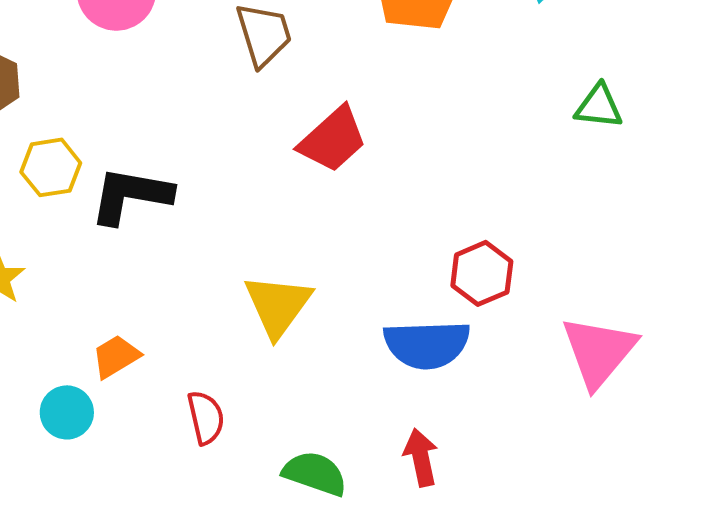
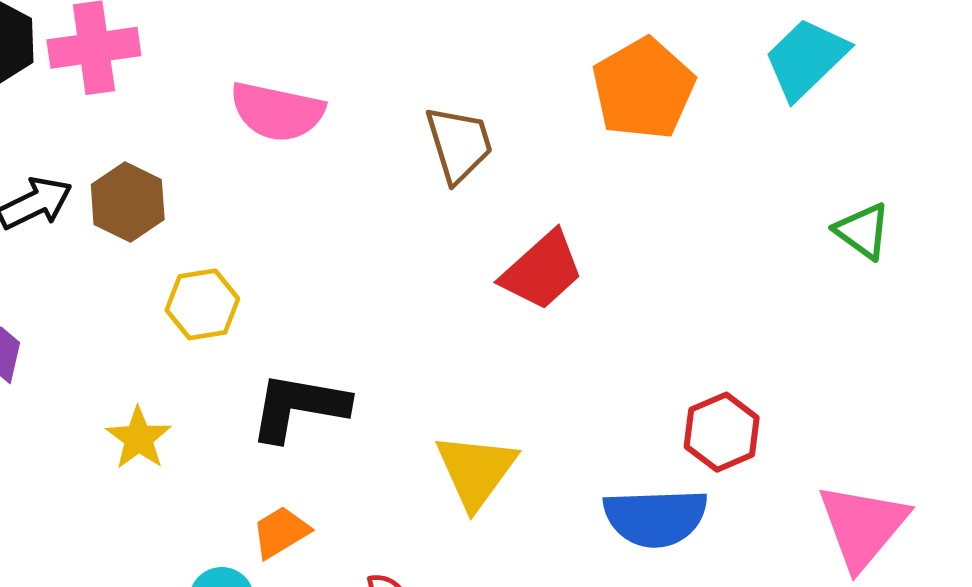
green triangle: (599, 106) -> (863, 231), turned 30
black L-shape: (131, 195) -> (299, 407), moved

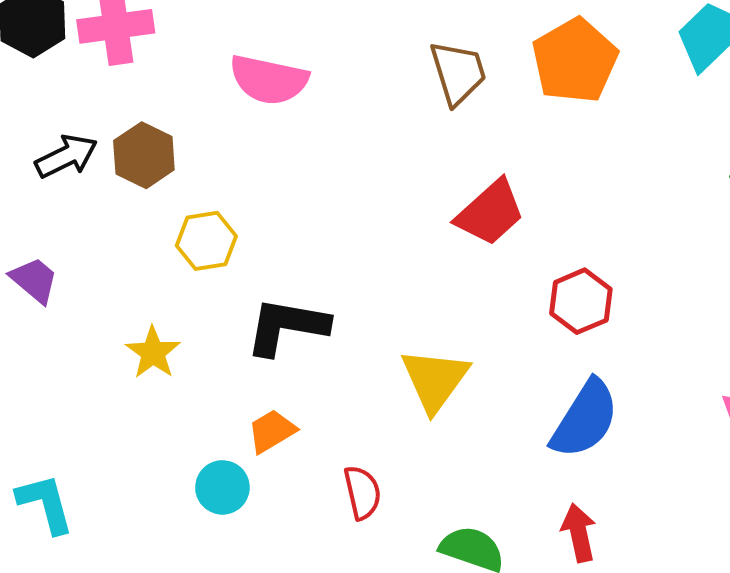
brown trapezoid: (459, 144) -> (458, 73), moved
red hexagon: (722, 432) -> (581, 301), moved
blue semicircle: (655, 518) -> (585, 419), turned -56

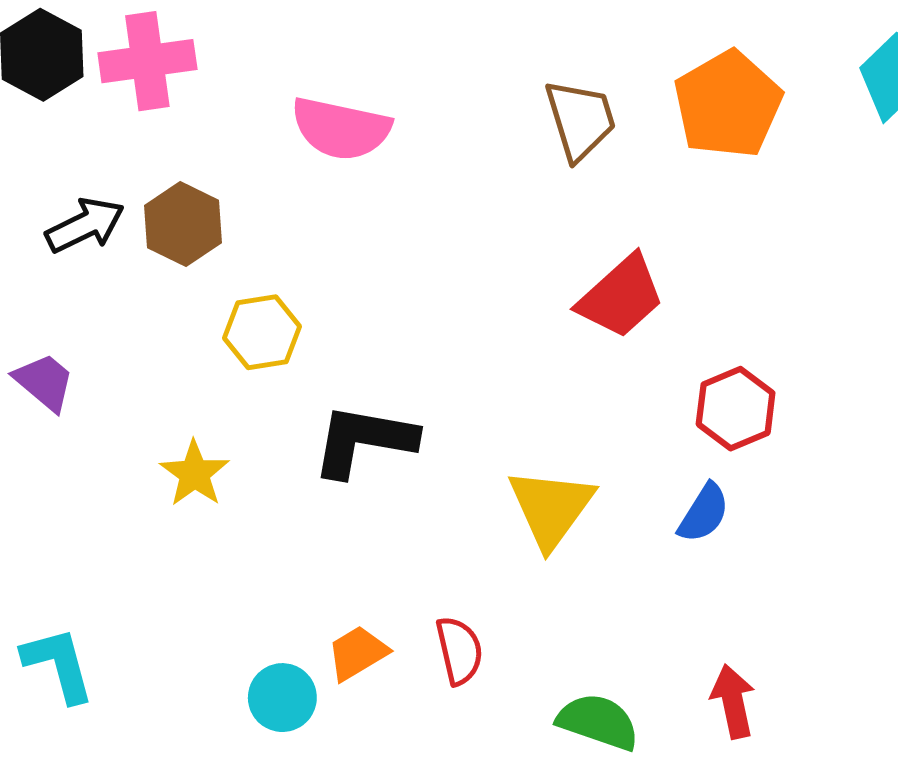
blue semicircle: (585, 419) -> (704, 513), moved, size x0.6
orange trapezoid: (272, 431) -> (357, 653), moved
cyan circle: (222, 487) -> (282, 698), moved

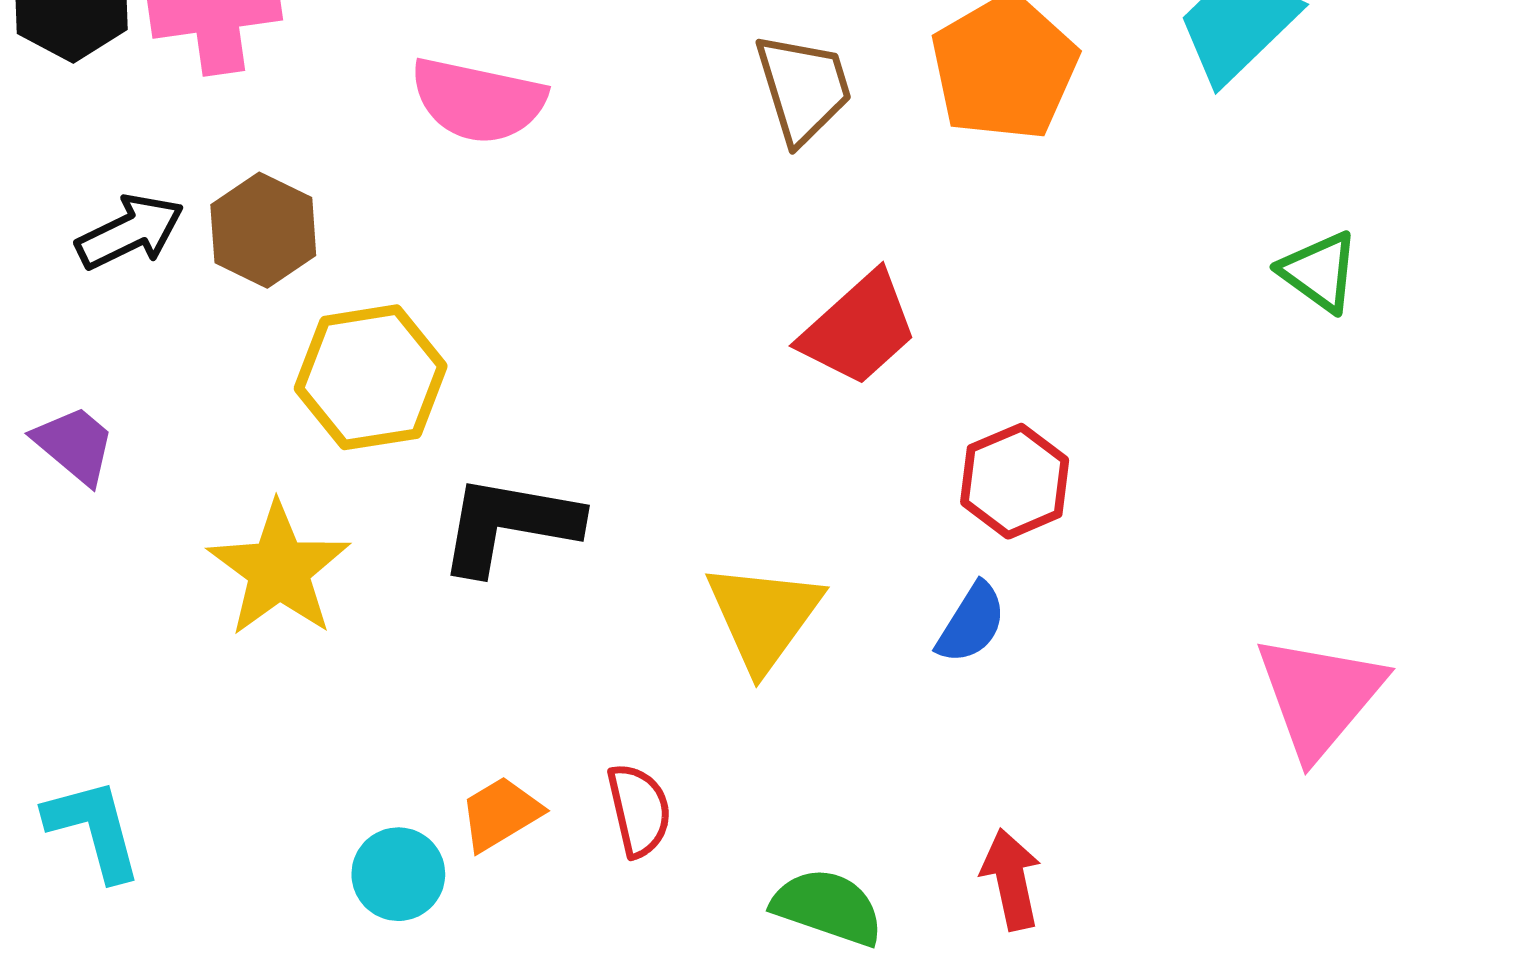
yellow hexagon: (262, 332) -> (371, 377), size x1.4
yellow star: (195, 474) -> (279, 569), size x1.5

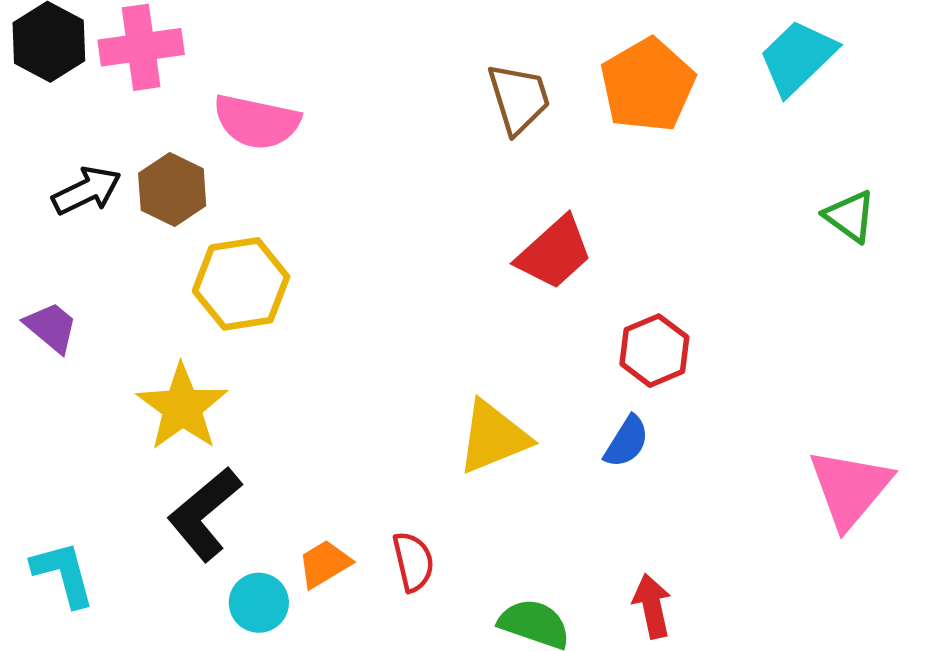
pink semicircle: (478, 100) -> (257, 122), moved
black L-shape: (509, 524) -> (204, 514), moved, turned -50
yellow triangle: (764, 616) -> (493, 437), turned 32

